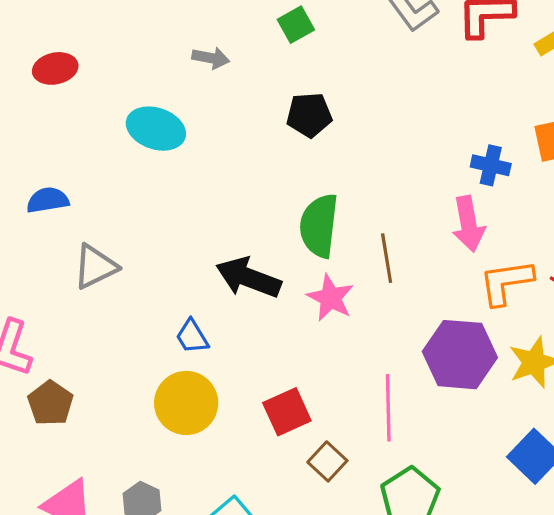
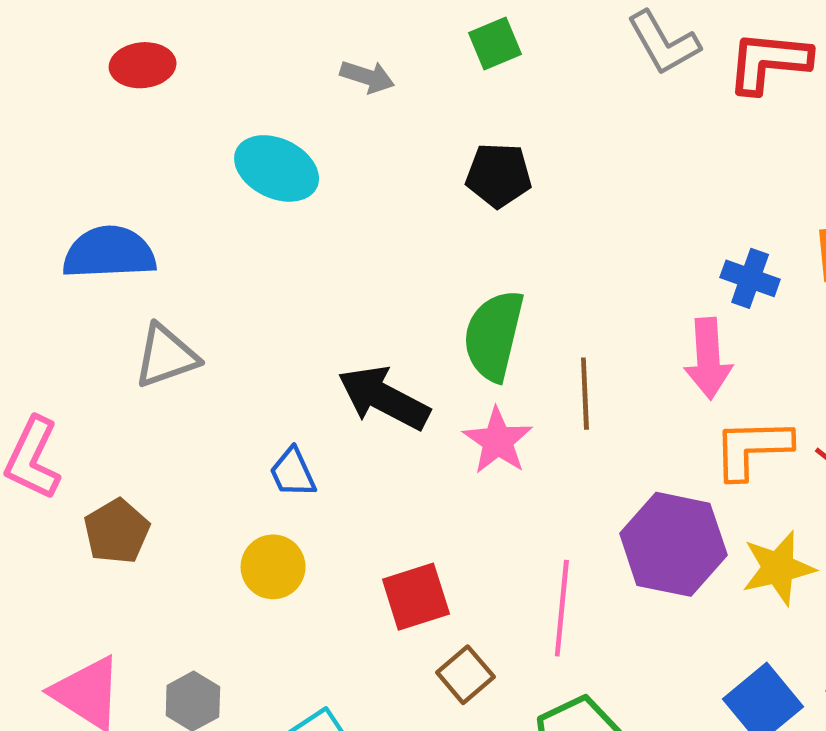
blue semicircle: (48, 200) -> (109, 253), size x1.5
brown pentagon: (50, 403) -> (117, 531), moved
yellow circle: (186, 403) -> (273, 567), size x0.7

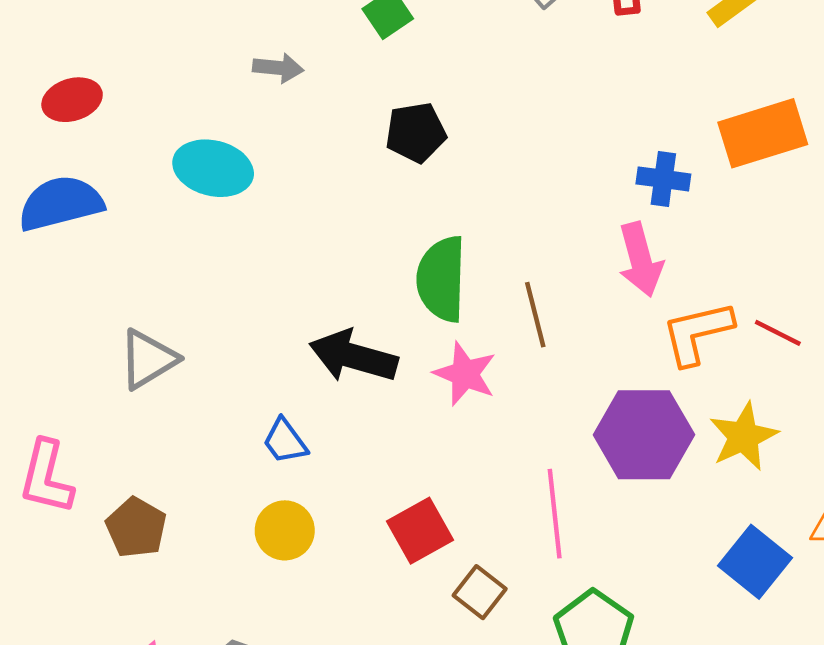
blue semicircle: (109, 253) -> (61, 203), moved

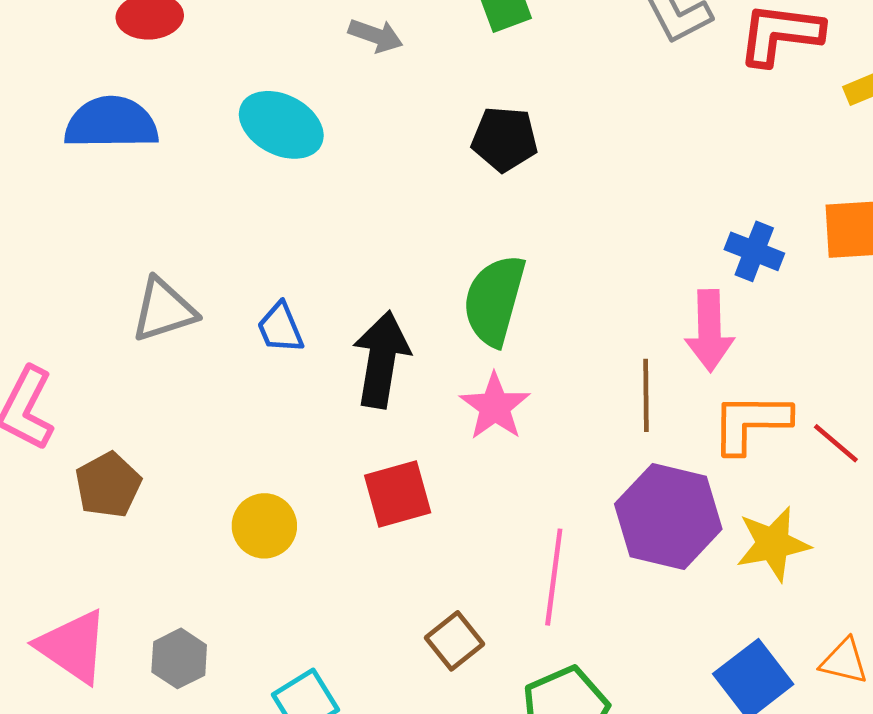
brown line: (535, 315) -> (646, 395), moved
black arrow: (353, 356) -> (381, 359), turned 70
blue trapezoid: (285, 441) -> (280, 328), moved
red square: (420, 531) -> (398, 494), moved

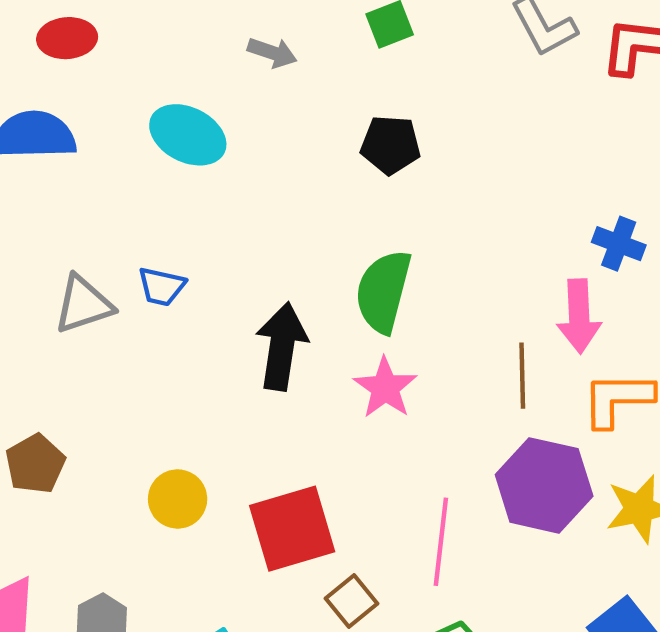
blue trapezoid: (280, 328) -> (162, 287), moved, turned -54
red square: (398, 494) -> (292, 529), moved, size x1.4

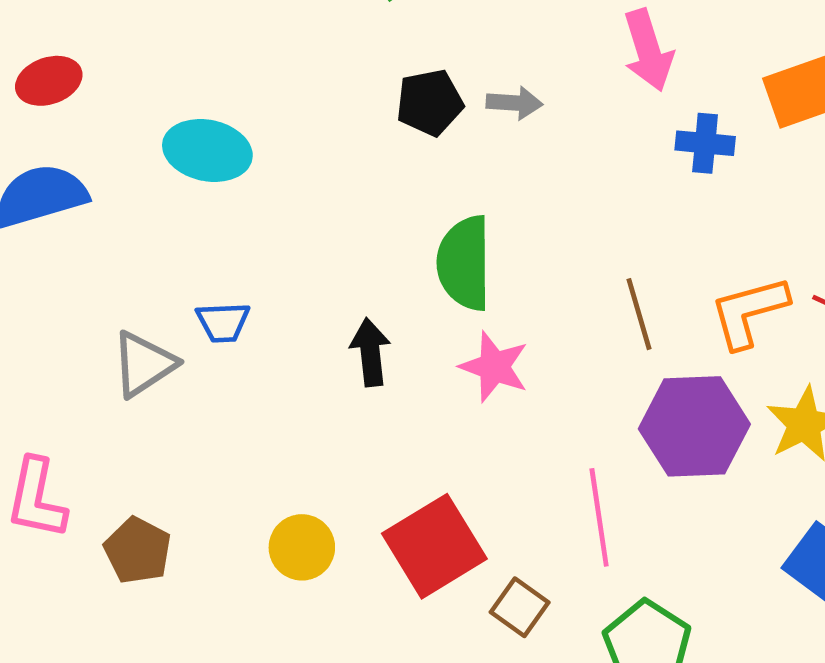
gray arrow: (272, 53) -> (514, 103), moved
pink arrow: (579, 316) -> (648, 50), moved
black arrow: (282, 346) -> (370, 352), size x0.7

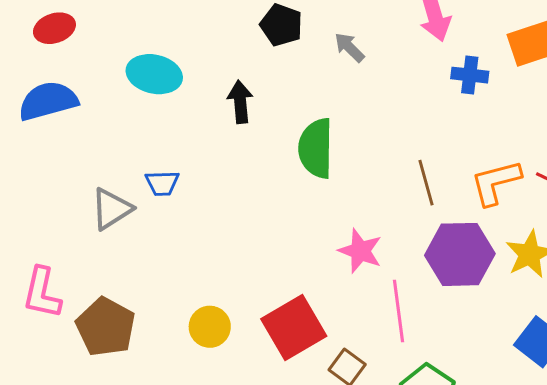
black pentagon: (430, 102) -> (281, 25), moved, turned 30
gray arrow: (514, 103) -> (349, 47), turned -140
black arrow: (370, 352) -> (240, 102), moved
pink star: (494, 367) -> (360, 251), moved
brown pentagon: (138, 551) -> (106, 327), size x1.4

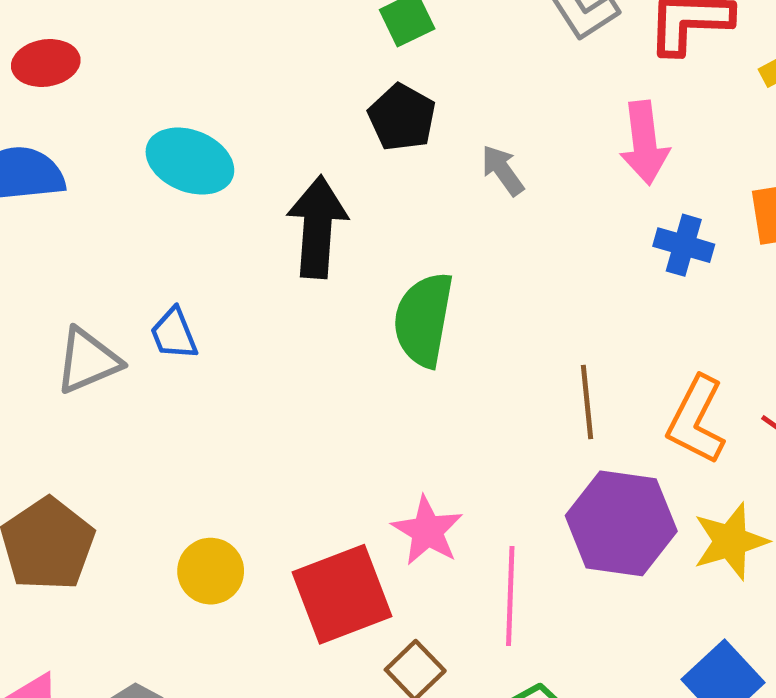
black arrow: (240, 102) -> (317, 227), size x1.5
orange L-shape: (496, 182) -> (696, 420), turned -58
blue trapezoid: (162, 183) -> (174, 334), turned 60
pink star: (360, 251) -> (427, 531), moved

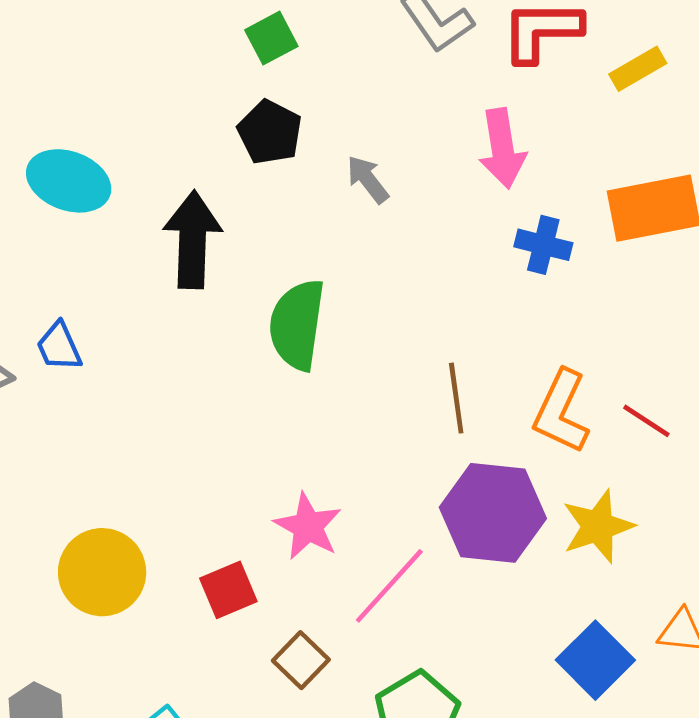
yellow circle: (211, 571) -> (102, 572), size x1.4
red square: (342, 594) -> (228, 590), size x0.6
pink line: (510, 596) -> (389, 586), turned 42

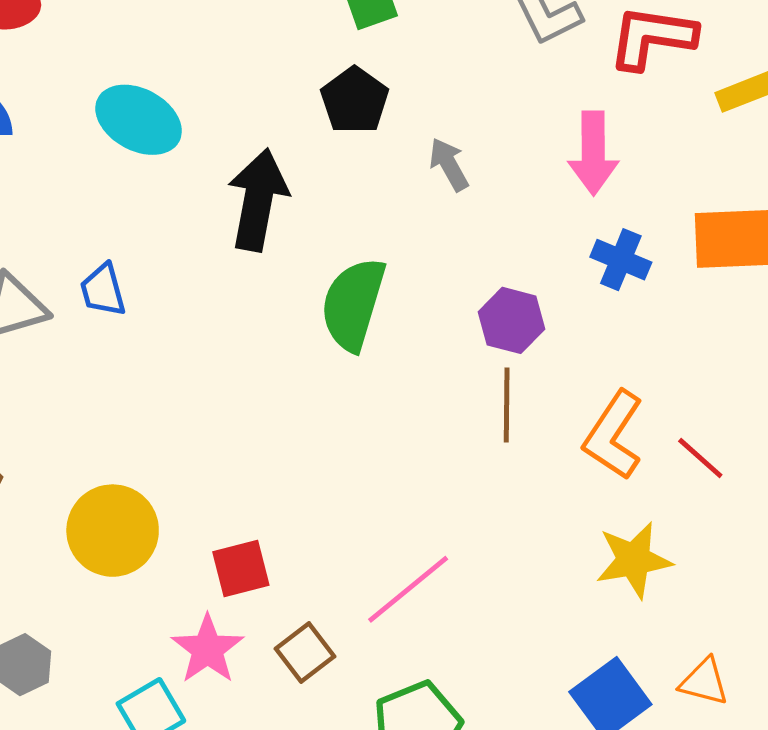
purple hexagon: (493, 513) -> (512, 320), moved, size x0.6
pink star: (308, 526) -> (208, 649), moved

